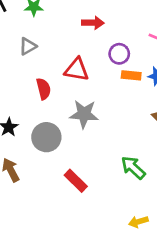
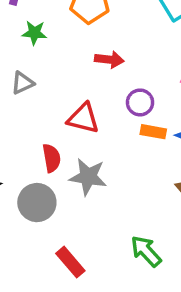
red semicircle: (43, 89) -> (52, 158), moved

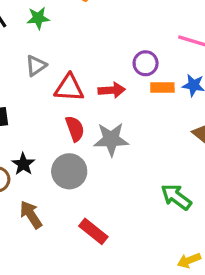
red arrow: (109, 60) -> (112, 90), moved
red triangle: (83, 118) -> (69, 88), moved
red rectangle: (70, 262) -> (93, 231), moved

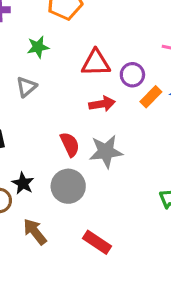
green star: (38, 18) -> (38, 47), moved
orange rectangle: (162, 87) -> (151, 97), turned -40
red triangle: (69, 88) -> (96, 63), moved

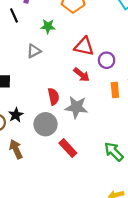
orange rectangle: (151, 97) -> (115, 90), moved, turned -64
red arrow: (102, 104) -> (82, 75), turned 35
red rectangle: (97, 242) -> (68, 148), moved

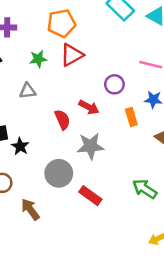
red triangle: (84, 46) -> (72, 55), moved, turned -30
gray triangle: (34, 51) -> (28, 91), turned 32
red semicircle: (53, 97) -> (62, 120), moved
black star: (16, 115) -> (20, 146), moved

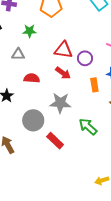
red triangle: (72, 55) -> (63, 50), moved, turned 30
red semicircle: (62, 120) -> (32, 78), moved, turned -70
green arrow: (145, 189) -> (88, 127), moved

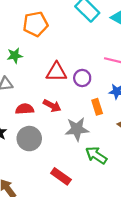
red arrow: (63, 73) -> (52, 106), moved
gray star: (60, 103) -> (77, 129), moved
gray circle: (33, 120) -> (29, 139), moved

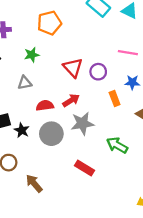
red triangle: (56, 72) -> (73, 68), turned 50
red arrow: (52, 106) -> (71, 100), turned -56
gray star: (77, 129) -> (82, 123), moved

